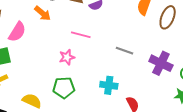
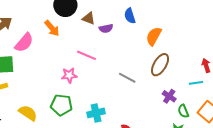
brown ellipse: (168, 17) -> (160, 65), moved
purple cross: (161, 63) -> (169, 96), moved, size x0.6
cyan cross: (109, 85) -> (96, 113), moved, turned -30

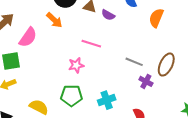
purple semicircle: (106, 28) -> (108, 15), turned 48
brown ellipse: (160, 65) -> (166, 65), moved
purple cross: (169, 96) -> (146, 81), moved

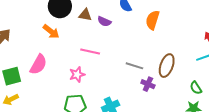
pink semicircle: (28, 37) -> (38, 64), moved

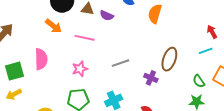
pink line: (90, 52) -> (85, 38), moved
pink semicircle: (38, 64) -> (41, 59), turned -30
gray line: (134, 66) -> (120, 63), moved, turned -36

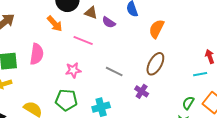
brown ellipse: (169, 59) -> (155, 64), moved
gray line: (120, 63) -> (114, 72), turned 36
green semicircle: (199, 81) -> (188, 103), turned 56

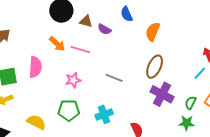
orange arrow: (55, 24) -> (57, 44), moved
cyan line: (200, 74) -> (200, 73), turned -32
purple cross: (142, 91) -> (162, 94), moved, size x1.6

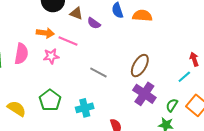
orange semicircle: (153, 32) -> (142, 16), moved, turned 66
orange arrow: (57, 44) -> (45, 33), turned -42
pink star: (73, 80) -> (51, 56), moved
green pentagon: (69, 110) -> (50, 100), turned 30

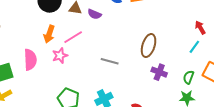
orange arrow: (45, 33) -> (49, 34), turned 114
pink line: (68, 41) -> (73, 37), turned -42
purple cross: (144, 94) -> (159, 72), size x0.7

